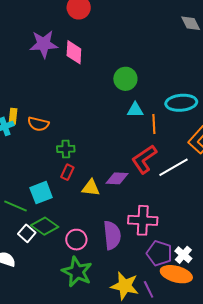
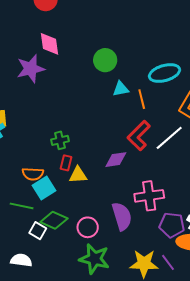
purple star: (44, 44) -> (31, 69), moved
orange semicircle: (38, 124) -> (33, 174), moved
yellow triangle: (91, 188) -> (78, 175), moved

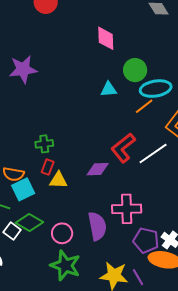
pink diamond: (50, 44) -> (106, 38), moved
green circle: (105, 60) -> (135, 70), moved
cyan triangle: (121, 89) -> (109, 89), moved
orange line: (142, 99) -> (144, 106), moved, turned 60

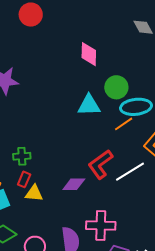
cyan triangle: (109, 89) -> (89, 105), size x1.4

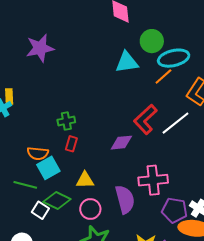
yellow triangle: (34, 193) -> (85, 180), moved

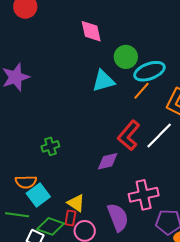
red rectangle: (71, 144) -> (70, 218), moved
yellow triangle: (85, 180) -> (76, 203), turned 42

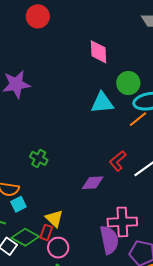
red L-shape: (129, 135) -> (118, 161), size x0.7
green cross: (50, 146) -> (39, 158), turned 36
cyan square: (38, 195) -> (18, 204), size x0.7
purple semicircle: (118, 217) -> (109, 240), moved

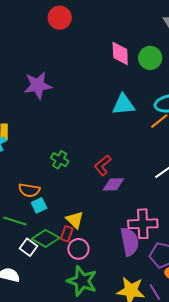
green circle: (128, 83) -> (150, 58), moved
red L-shape: (118, 161) -> (103, 165), moved

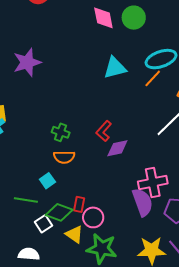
orange semicircle: (29, 190) -> (64, 157), moved
yellow triangle: (75, 220) -> (74, 234), moved
white square: (28, 247) -> (44, 224), turned 30

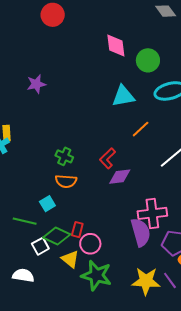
green circle: (134, 18) -> (148, 60), moved
purple star: (27, 62) -> (36, 84), size x0.7
orange line: (153, 78) -> (141, 129), moved

